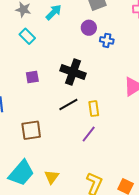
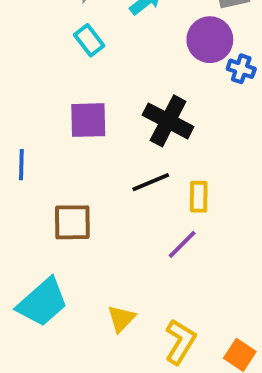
purple circle: (89, 28) -> (210, 40), size x1.5
purple square: (32, 77) -> (88, 120), size x1.5
yellow triangle: (52, 177) -> (121, 319), moved

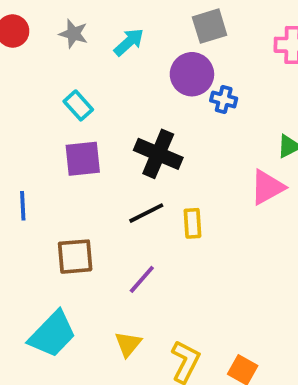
cyan rectangle: (89, 40) -> (78, 105), moved
purple line: (182, 244) -> (142, 279), moved

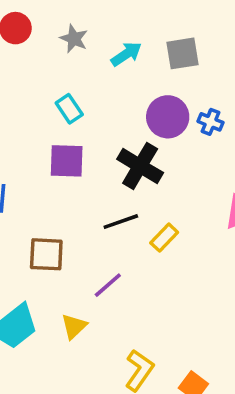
gray square: (210, 26) -> (182, 53), moved
purple circle: (192, 74) -> (168, 117), moved
yellow rectangle: (192, 223) -> (164, 238), turned 40
yellow triangle: (128, 344) -> (74, 326), moved

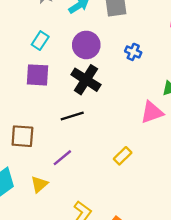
cyan rectangle: (69, 109) -> (40, 41), turned 66
purple circle: (168, 117) -> (86, 45), moved
yellow rectangle: (164, 238) -> (123, 156), moved

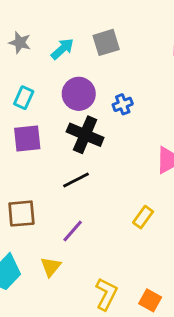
blue cross: (133, 52) -> (123, 104), moved, turned -35

